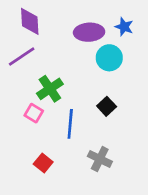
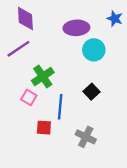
blue star: (124, 27) -> (115, 19), moved
red square: (43, 163) -> (44, 128), moved, turned -35

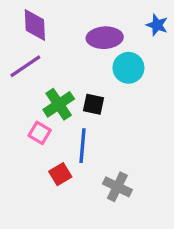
black square: (91, 92) -> (94, 104), moved, turned -35
red square: (44, 128) -> (60, 174), turned -35

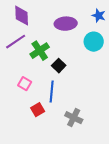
cyan circle: (128, 68) -> (94, 42), moved
green cross: (59, 104) -> (40, 51), moved
black square: (94, 104) -> (59, 66), turned 32

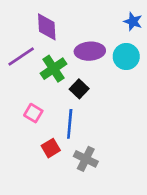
purple diamond: (22, 16) -> (47, 27), moved
purple ellipse: (66, 24) -> (90, 51), moved
gray cross: (74, 118) -> (86, 159), moved

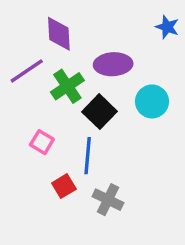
cyan circle: (126, 57) -> (152, 101), moved
black square: (79, 89) -> (100, 112), size x1.4

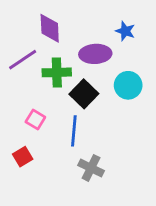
blue star: (167, 27) -> (125, 31), moved
green cross: (67, 86) -> (57, 72), turned 32
red square: (64, 186) -> (23, 157), moved

